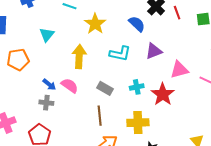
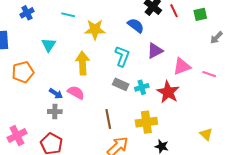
yellow star: (95, 24) -> (95, 30), turned -30
cyan L-shape: (120, 54) -> (122, 56), turned -75
gray rectangle: (105, 88) -> (121, 84), moved

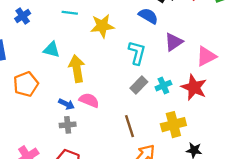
cyan triangle: (49, 45) -> (52, 50), turned -42
yellow arrow: (83, 63) -> (77, 69), moved
gray rectangle: (121, 84) -> (139, 85), turned -63

